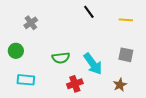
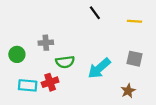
gray cross: (31, 23) -> (46, 43), moved, turned 32
cyan arrow: (93, 64) -> (99, 68), turned 85
red cross: (75, 84) -> (50, 82), moved

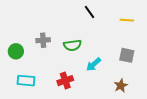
green semicircle: (65, 62) -> (72, 45), moved
cyan arrow: (99, 68) -> (94, 64), size x0.7
red cross: (50, 82) -> (65, 81), moved

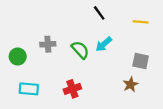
green semicircle: (72, 45) -> (80, 50), turned -126
cyan arrow: (94, 64) -> (104, 44), moved
brown star: (121, 86) -> (131, 84), moved

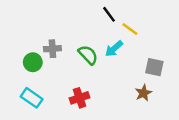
yellow line: (141, 22) -> (130, 29), moved, turned 32
green circle: (18, 57) -> (33, 62), moved
cyan rectangle: (29, 89) -> (32, 98), turned 30

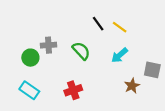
black line: (109, 14) -> (98, 24), moved
cyan arrow: (114, 49) -> (120, 55), moved
gray square: (154, 67) -> (152, 70), moved

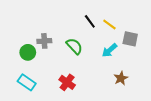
gray square: (152, 70) -> (130, 39), moved
red cross: (73, 90) -> (67, 82), turned -35

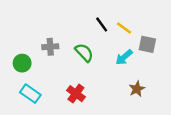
green circle: (28, 52) -> (22, 63), moved

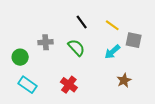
black line: (102, 24) -> (82, 22), moved

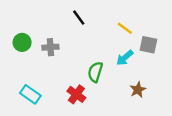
black line: (82, 22) -> (79, 18), moved
green semicircle: (76, 48) -> (95, 72), moved, turned -120
green circle: (20, 57) -> (22, 42), moved

